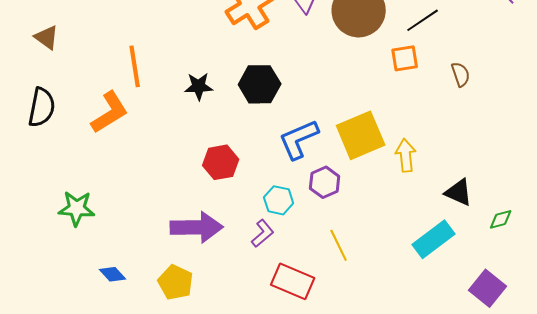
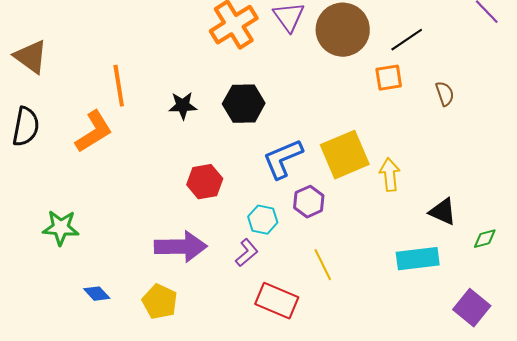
brown triangle: (47, 37) -> (31, 57), size x1.4
cyan rectangle: (434, 239) -> (418, 259), turned 30

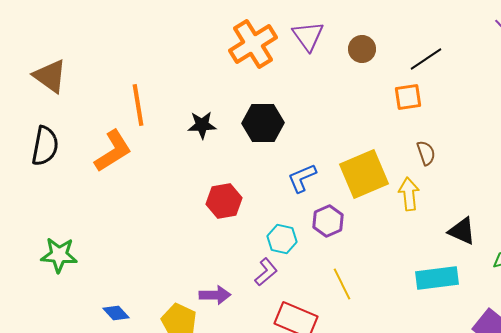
brown circle: (343, 30) -> (362, 49), size x0.5
brown semicircle: (445, 94) -> (426, 153), moved
blue L-shape: (283, 159) -> (302, 178), size x0.7
green star: (61, 228) -> (59, 255), moved
purple arrow: (181, 247) -> (215, 295), moved, size x0.6

